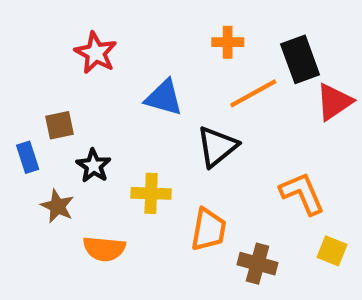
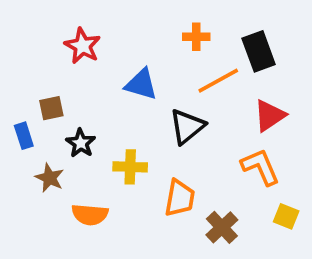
red triangle: (334, 102) -> (270, 116), moved
brown cross: (257, 264) -> (222, 227), turned 32

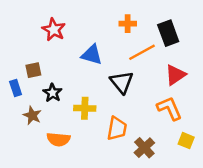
black triangle: (187, 127) -> (122, 82), turned -30

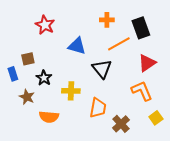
yellow square: (186, 141) -> (156, 118), turned 32

